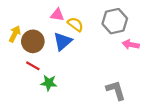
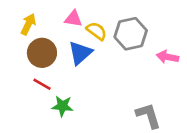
gray hexagon: (115, 21) -> (131, 34), moved
yellow arrow: (15, 34) -> (28, 24), moved

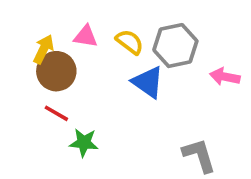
pink triangle: (73, 19) -> (86, 36), moved
yellow arrow: (28, 24) -> (44, 49), moved
blue triangle: (80, 53) -> (148, 82), moved, turned -44

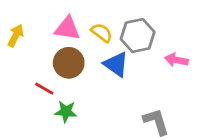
pink triangle: (86, 36) -> (67, 28), size x1.4
yellow arrow: (44, 49) -> (16, 36), moved
brown circle: (56, 71) -> (69, 63), moved

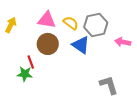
red line: (44, 89) -> (31, 62), turned 40
green star: (66, 112) -> (25, 74), moved

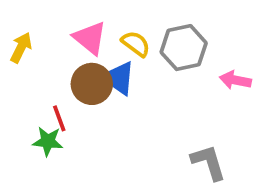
pink triangle: (47, 20) -> (90, 38), turned 30
blue triangle: (81, 45) -> (119, 78), moved

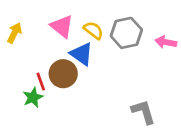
pink arrow: (235, 80) -> (166, 42), moved
brown circle: (92, 84) -> (63, 74), moved
green star: (48, 141) -> (33, 97), turned -30

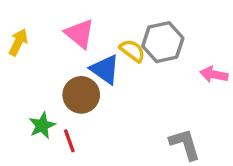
yellow semicircle: (93, 30) -> (132, 51), moved
pink arrow: (166, 42) -> (214, 74), moved
red line: (41, 82) -> (69, 141), moved

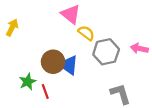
pink triangle: (79, 34) -> (71, 14), moved
gray hexagon: (163, 42) -> (106, 52), moved
blue triangle: (105, 69) -> (69, 65), moved

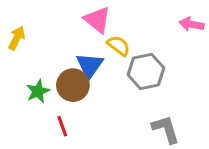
pink arrow: (139, 48) -> (192, 24), moved
blue triangle: (69, 65) -> (90, 65), moved, turned 30
green star: (28, 82) -> (38, 91), moved

